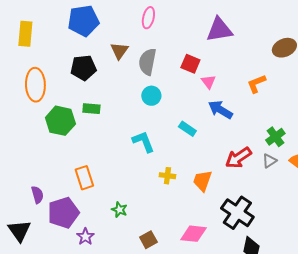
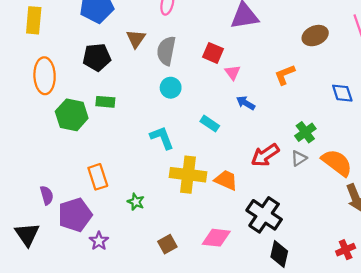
blue arrow: (220, 110) -> (246, 103), size x0.7
yellow cross: (167, 176) -> (188, 175), size x2.0
orange trapezoid: (202, 181) -> (226, 180), turned 95
green star: (119, 210) -> (136, 202), moved

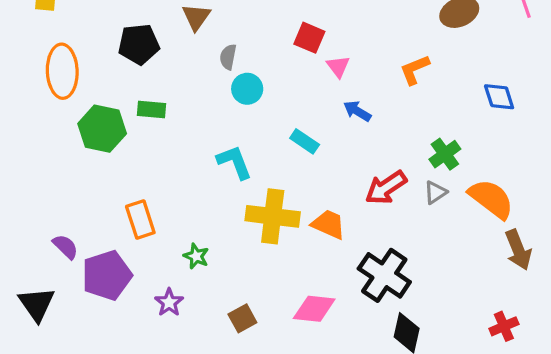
gray semicircle: (166, 51) -> (228, 57), moved, size x0.6
purple semicircle: (47, 195) -> (65, 247), turned -30
purple star: (99, 241) -> (169, 302), moved

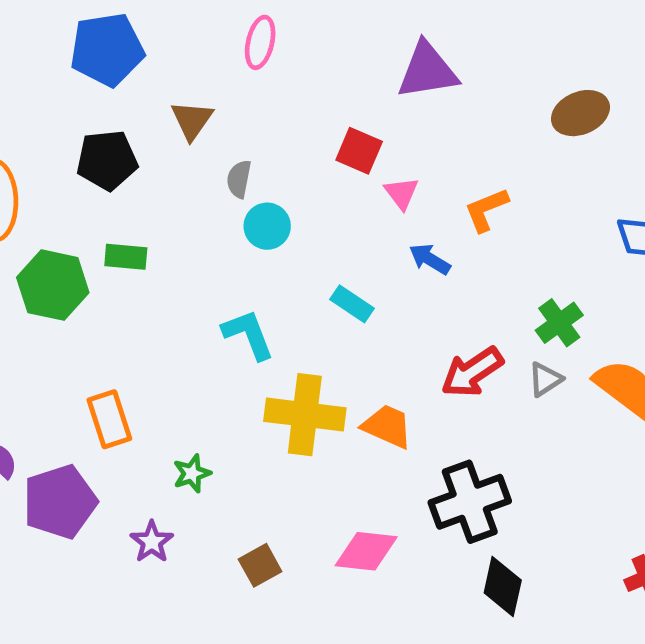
orange L-shape: (415, 70) -> (486, 210), moved
green star: (196, 256) -> (192, 473), turned 30
black cross: (384, 275) -> (470, 502), turned 36

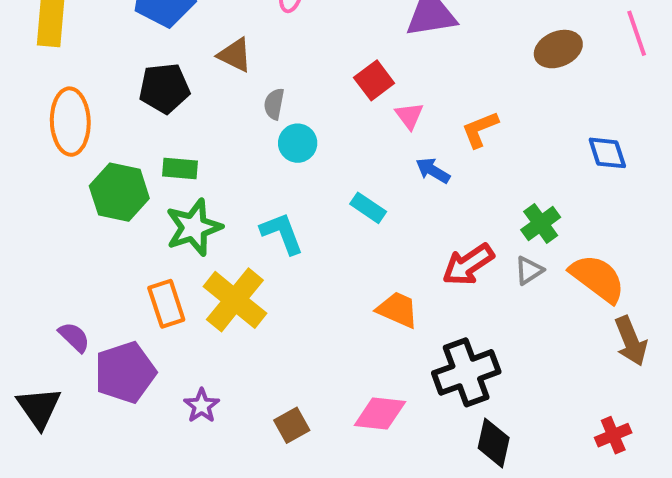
brown triangle: (192, 120) -> (235, 55), turned -39
red square: (359, 151) -> (374, 80), turned 30
yellow cross: (305, 415) -> (235, 300), moved, turned 32
green star: (192, 473) -> (194, 227), moved, size x1.8

